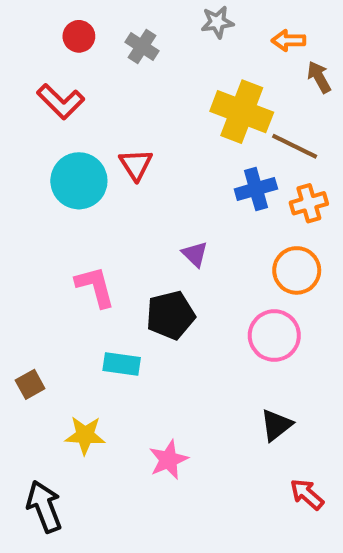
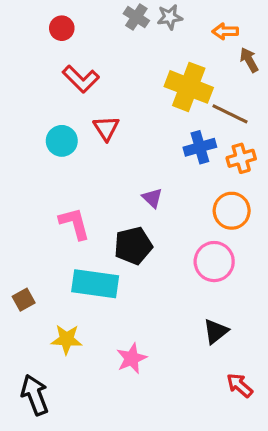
gray cross: (142, 47) -> (136, 17), moved
red L-shape: (61, 101) -> (81, 79), moved
cyan circle: (79, 181) -> (62, 141), size x0.7
cyan rectangle: (122, 364) -> (95, 284), size x1.6

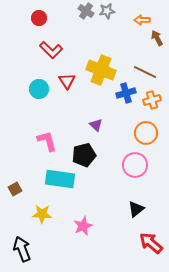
yellow cross: (189, 87) -> (101, 70), moved
red arrow: (240, 385) -> (151, 243), size x1.4

